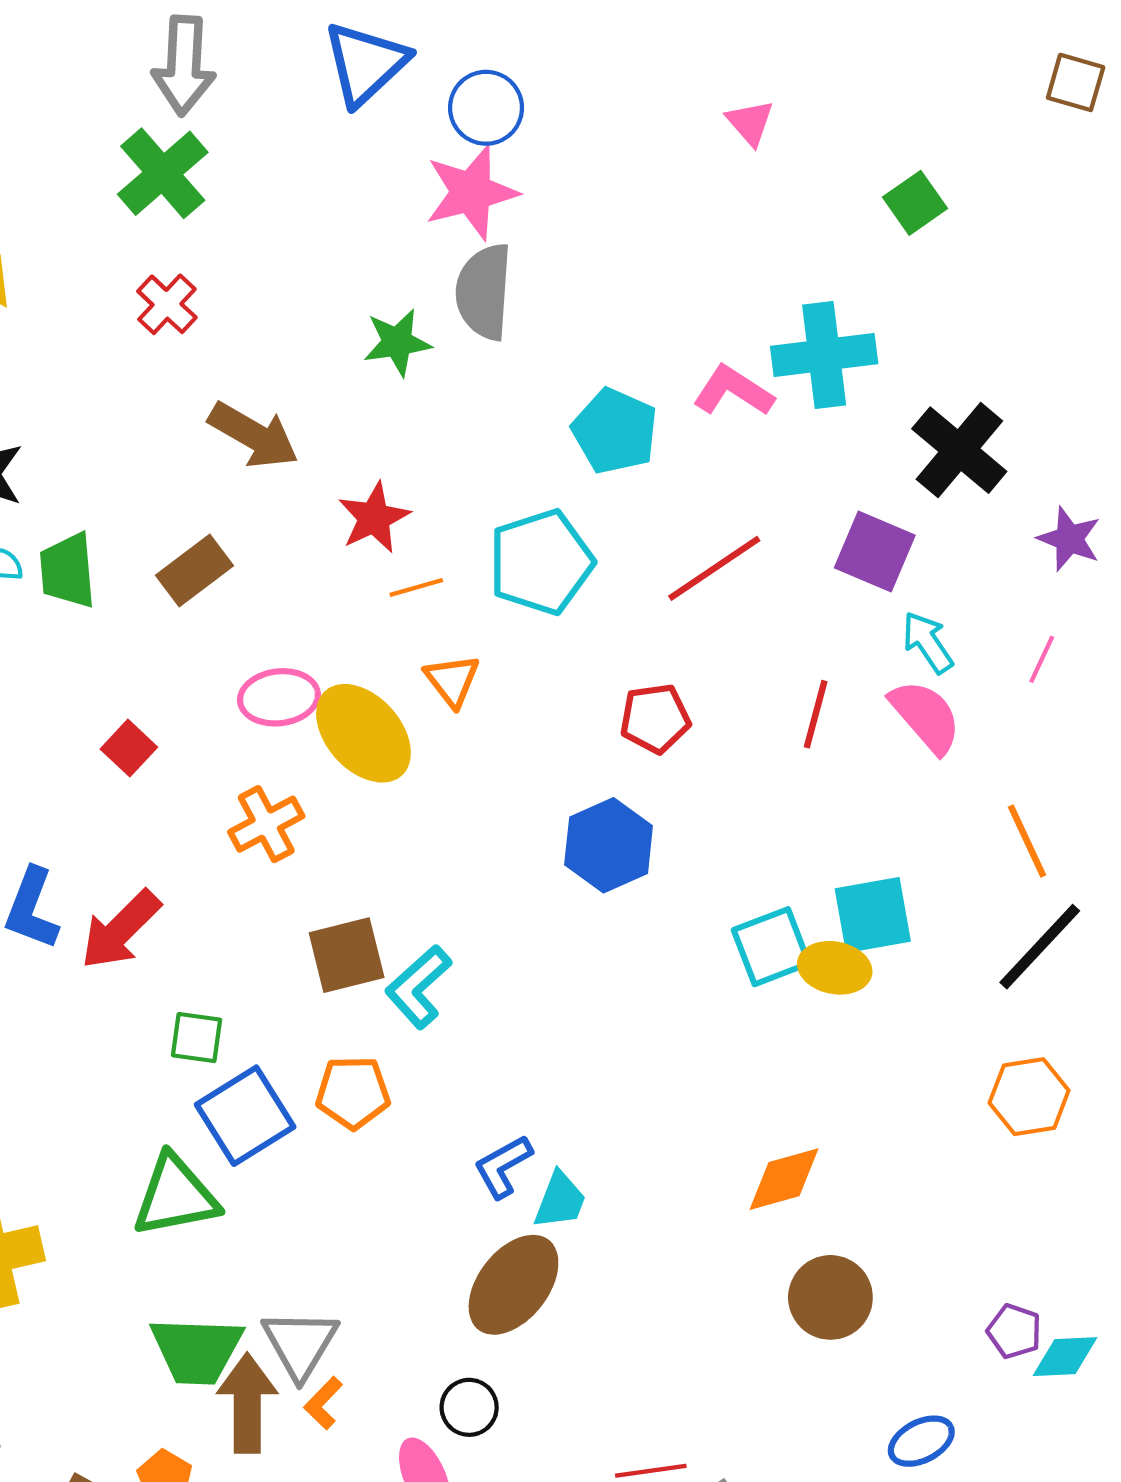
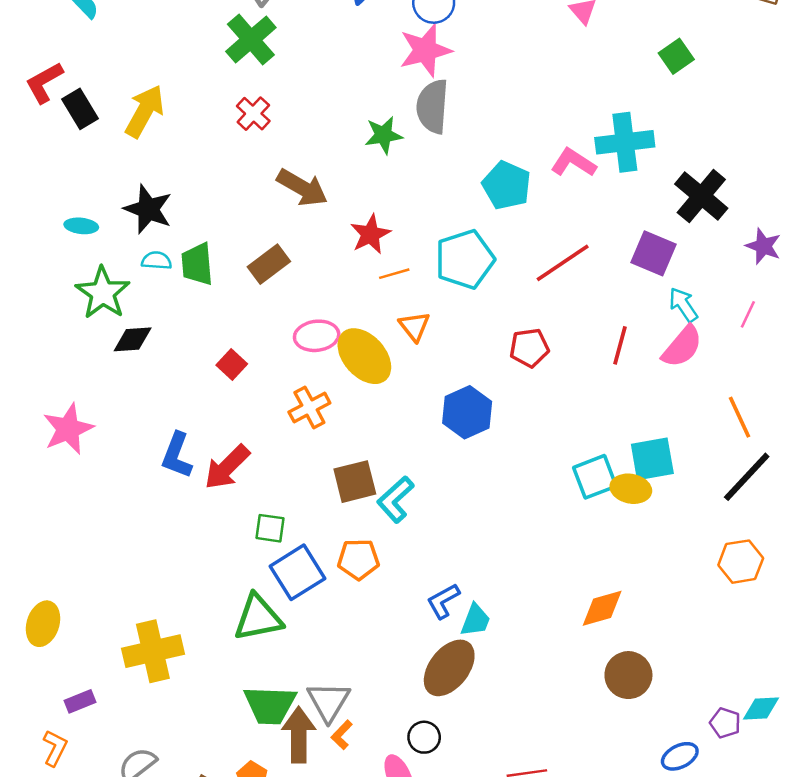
pink semicircle: (926, 716) -> (682, 347), turned 81
blue hexagon: (609, 845) -> (467, 412), moved
purple pentagon: (1014, 1331) -> (725, 723), moved

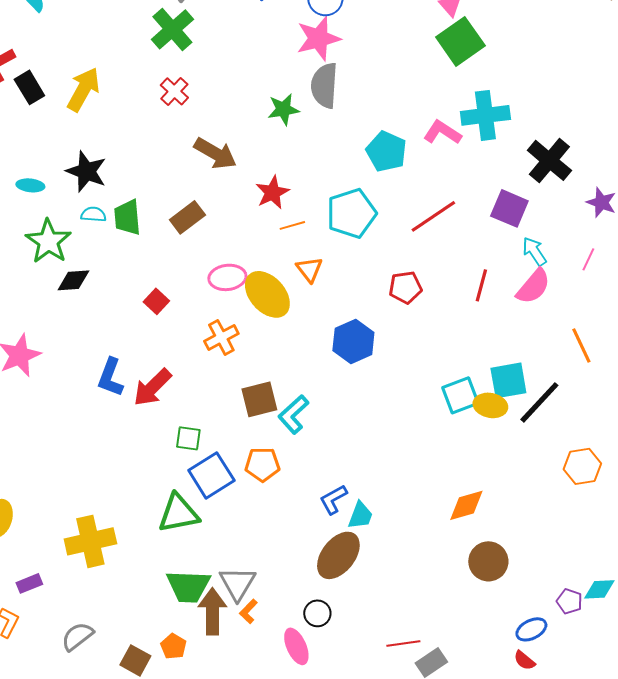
green square: (676, 56) -> (460, 41), moved, size x1.6
black line: (747, 477) -> (539, 402), moved

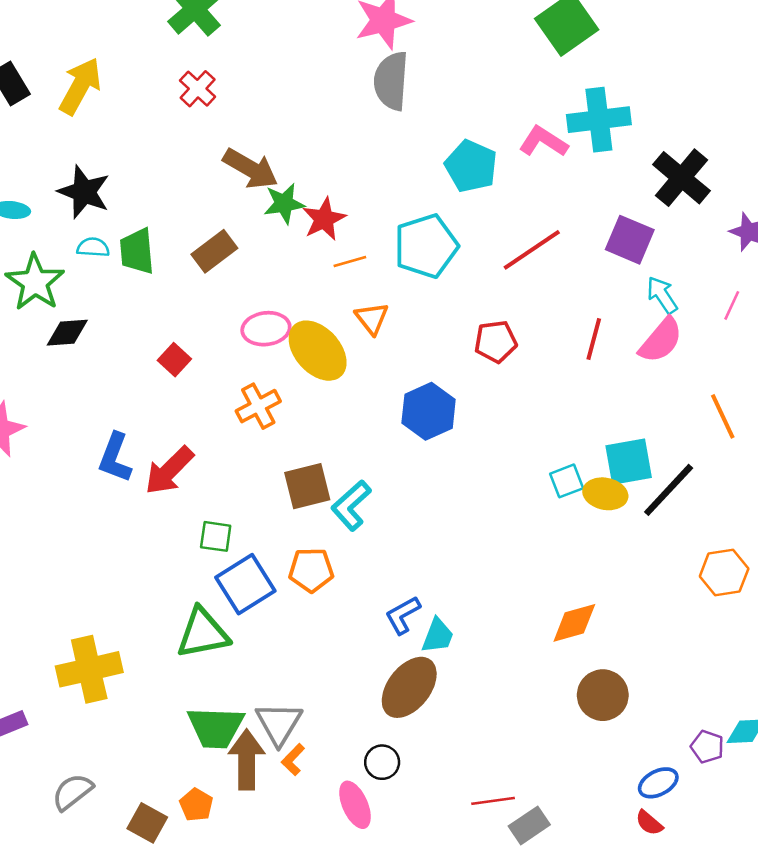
green star: (283, 109) -> (284, 204), moved
cyan square: (460, 395) -> (567, 481), size x0.7

